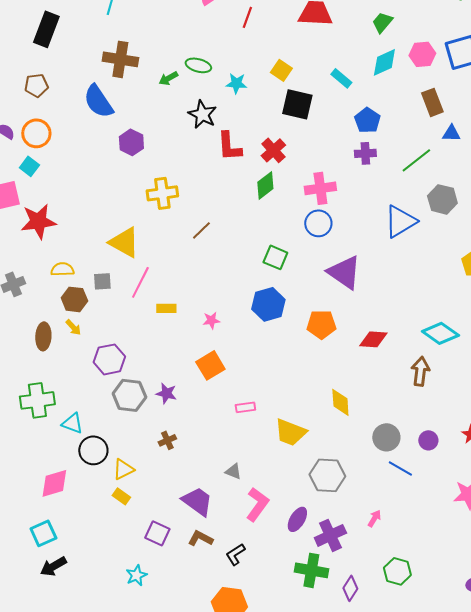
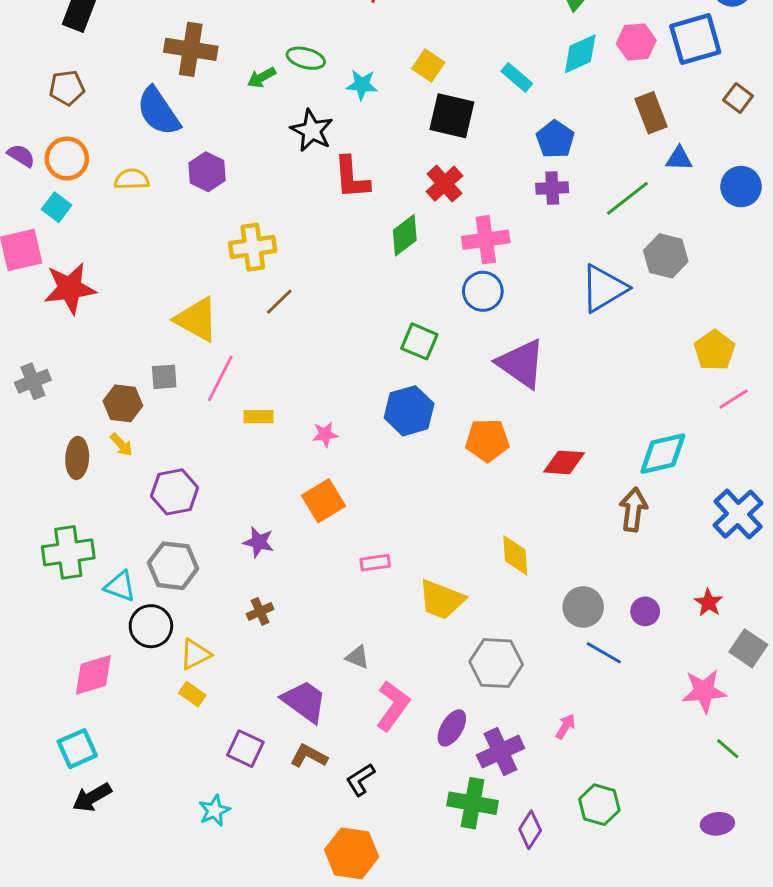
red cross: (273, 150) -> (444, 184), moved
brown line: (201, 230) -> (279, 302), moved
yellow semicircle: (62, 269) -> (132, 179), moved
cyan diamond: (440, 333) -> (663, 454), turned -48
gray hexagon: (129, 395) -> (173, 566), moved

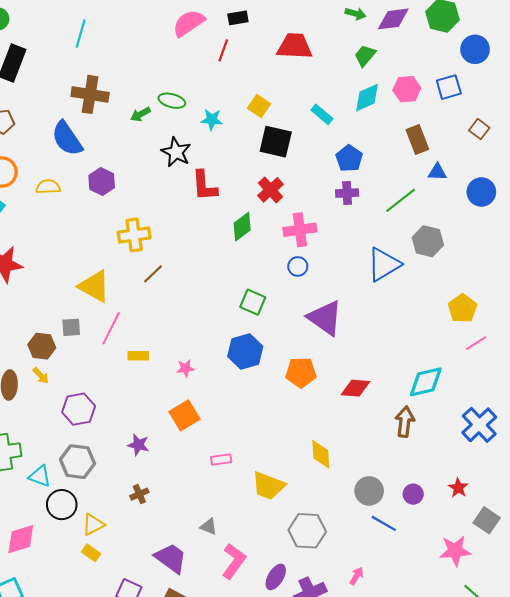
blue square: (695, 39) -> (449, 87), size x0.7
blue circle: (483, 291) -> (298, 266), size x0.7

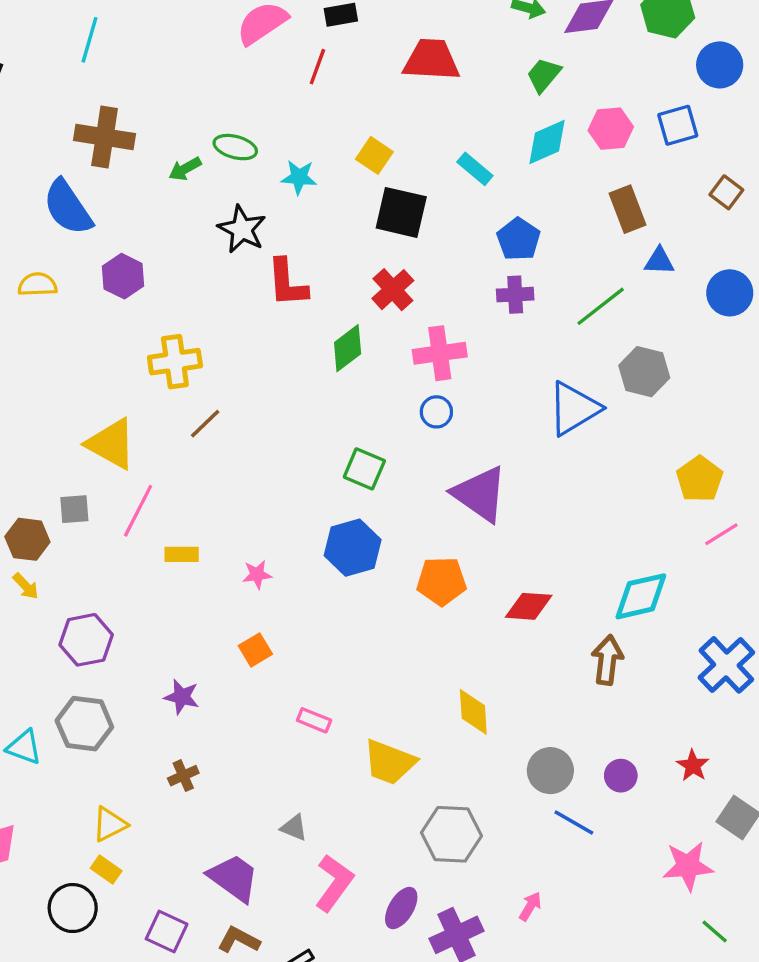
orange square: (184, 415) -> (255, 650), size x0.7
pink rectangle: (221, 459) -> (314, 720), turned 30
black circle: (62, 505) -> (73, 908), moved

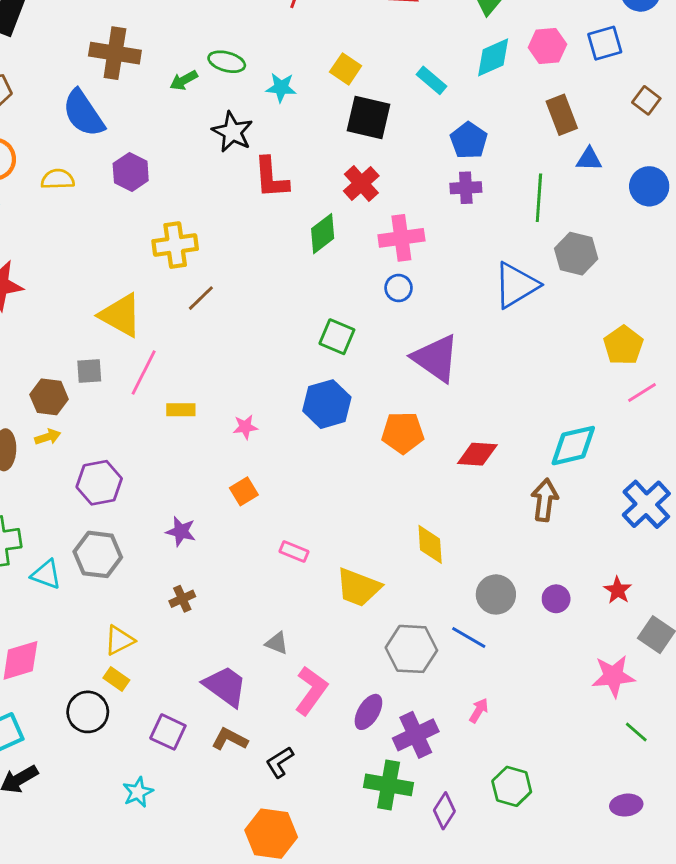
green line: (601, 306) -> (539, 198), turned -48
yellow arrow: (26, 586) -> (48, 437), turned -65
blue line: (574, 823) -> (469, 637), moved

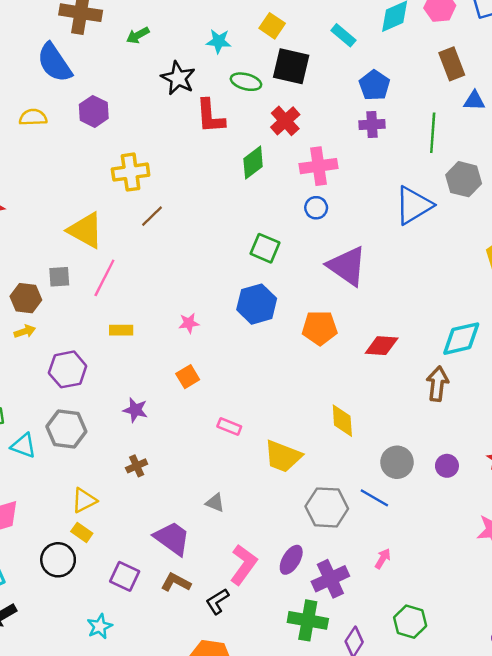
green ellipse: (227, 62) -> (246, 82), moved
yellow rectangle: (181, 410) -> (121, 330), moved
pink L-shape: (311, 690) -> (244, 565), moved

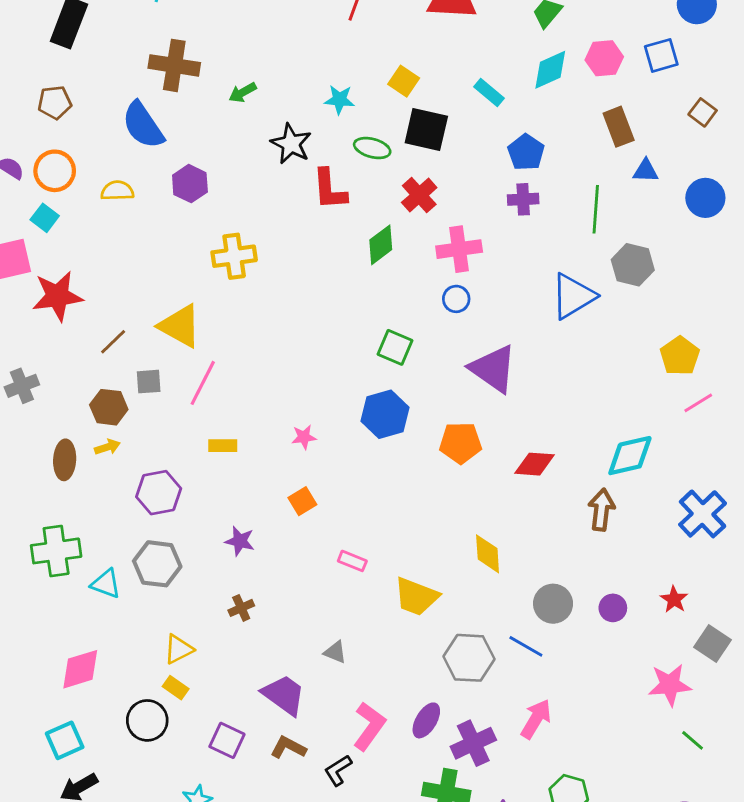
brown line: (152, 216) -> (113, 342), moved
pink arrow: (383, 559) -> (536, 719), size x1.6

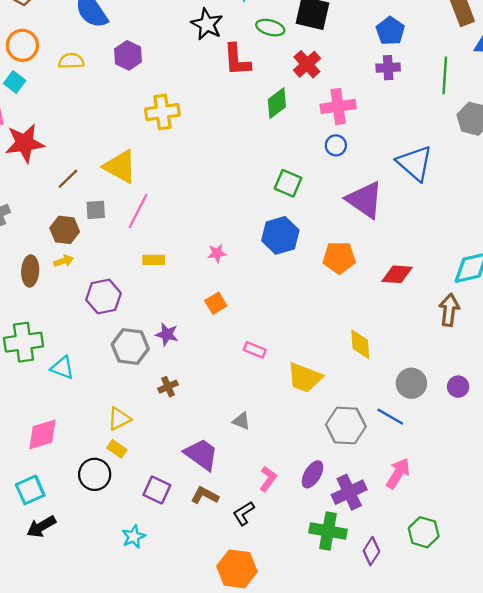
blue triangle: (573, 296) -> (415, 163), moved, turned -48
gray hexagon: (157, 564) -> (130, 347), moved
pink L-shape: (369, 726) -> (268, 479), size x0.7

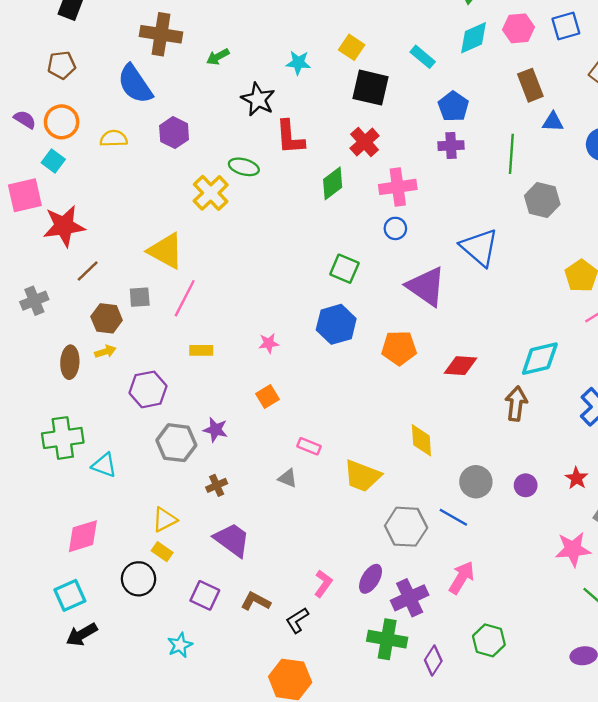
green ellipse: (270, 28) -> (244, 167), moved
yellow cross: (162, 112) -> (211, 193), turned -36
brown line: (68, 179) -> (88, 271), moved
gray triangle: (241, 421) -> (288, 478), moved
purple trapezoid: (201, 454) -> (232, 540), moved

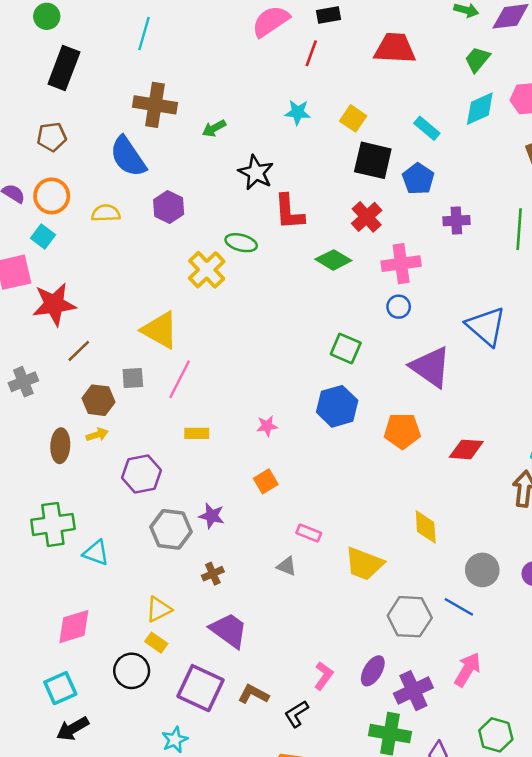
cyan star: (298, 63) -> (298, 112), moved
blue pentagon: (453, 106) -> (418, 179), moved
green diamond: (333, 183) -> (333, 260), turned 68
purple square: (205, 595) -> (201, 688), size x1.5

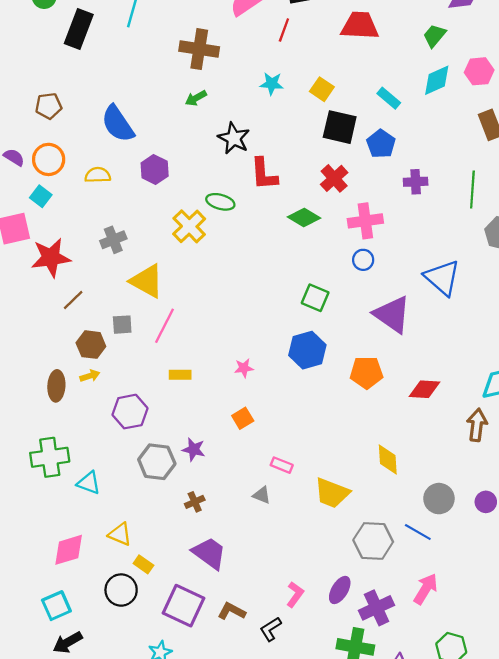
black rectangle: (64, 68) -> (79, 29), moved
brown cross: (155, 105) -> (199, 49), moved
gray cross: (23, 382) -> (113, 240), moved
yellow triangle: (159, 609) -> (120, 534), moved, turned 50

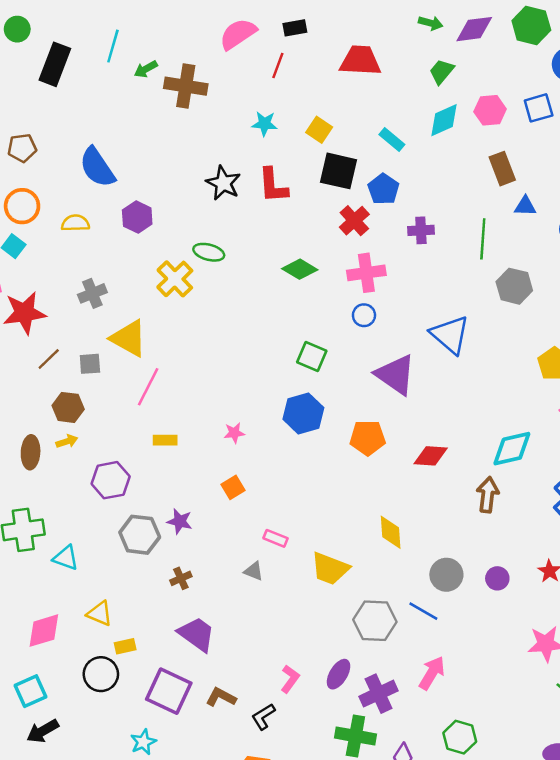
green arrow: (196, 98) -> (146, 69), moved
red L-shape: (264, 174) -> (273, 186), moved
red cross: (334, 178) -> (354, 221), moved
gray square: (122, 325) -> (90, 364), moved
yellow rectangle: (143, 564) -> (125, 646), turned -48

